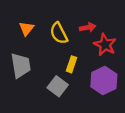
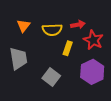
yellow semicircle: (59, 33) -> (52, 30), turned -66
yellow rectangle: (71, 64) -> (68, 48), moved

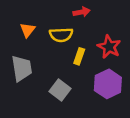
red arrow: (78, 25) -> (82, 12), moved

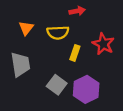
purple hexagon: (108, 84) -> (86, 89), moved

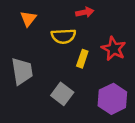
orange triangle: (26, 28) -> (28, 19), moved
purple hexagon: (86, 89) -> (112, 99), moved

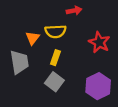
orange triangle: (28, 19) -> (33, 38), moved
yellow rectangle: (82, 59) -> (55, 58), moved

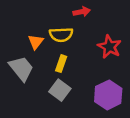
gray trapezoid: (19, 62) -> (21, 68), turned -30

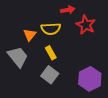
red star: (109, 47) -> (86, 25), moved
yellow rectangle: (61, 64) -> (51, 53), turned -48

